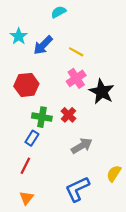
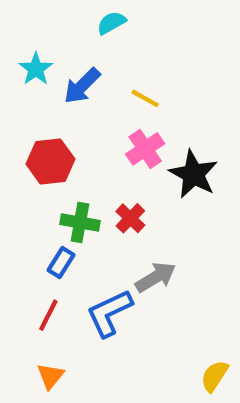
yellow semicircle: (114, 173) -> (215, 376), moved
blue L-shape: (77, 189) -> (109, 313), moved

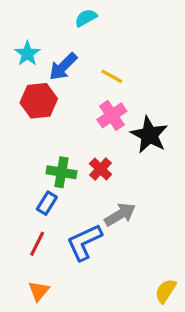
red hexagon: (50, 162) -> (39, 101), moved

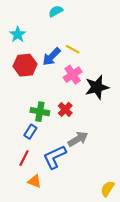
blue arrow: (63, 67) -> (51, 57), moved
black star: (149, 135) -> (97, 87), turned 30
orange triangle: (39, 291) -> (35, 181), moved, turned -48

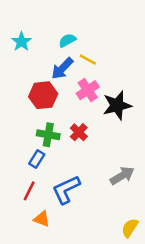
cyan semicircle: (56, 11) -> (67, 40), moved
red hexagon: (25, 65) -> (43, 95), moved
gray arrow: (78, 139) -> (122, 176), moved

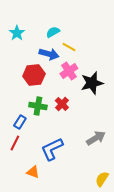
blue arrow: (62, 68) -> (49, 54), turned -120
blue rectangle: (37, 159) -> (20, 122), moved
red line: (29, 191) -> (15, 143), moved

